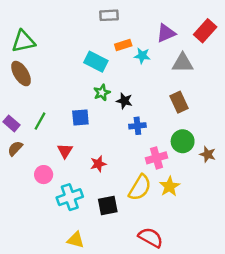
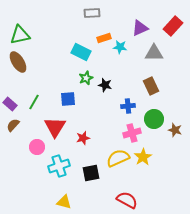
blue cross: (137, 126) -> (128, 106), moved
red triangle: (65, 151) -> (55, 127), size x1.6
yellow semicircle: (140, 188) -> (118, 158), turned -145

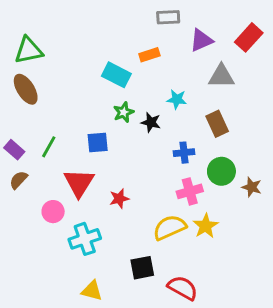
gray rectangle: (92, 13) -> (168, 17), moved
cyan star: (120, 47) -> (177, 99), moved
black square: (91, 173) -> (142, 268), moved

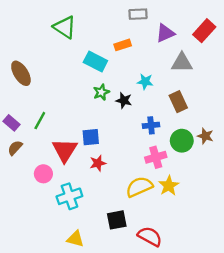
green triangle: (29, 50) -> (65, 27), moved, turned 45
blue square: (98, 142) -> (91, 137), moved
brown star: (252, 187) -> (205, 136), moved

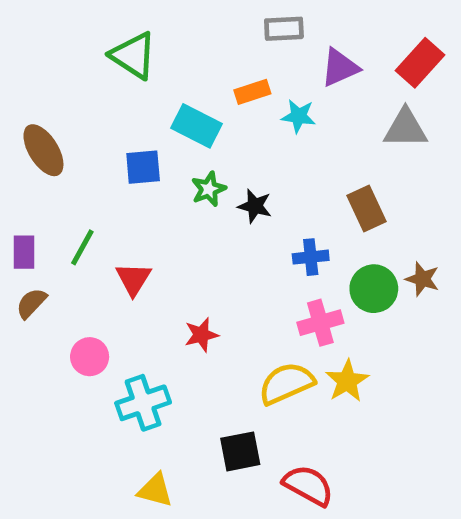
gray triangle: (182, 63) -> (405, 128), moved
cyan star: (145, 82) -> (299, 116), moved
purple rectangle: (11, 123) -> (24, 252), turned 49
blue square: (91, 137) -> (143, 167), moved
red triangle: (65, 150) -> (133, 279), moved, size x0.7

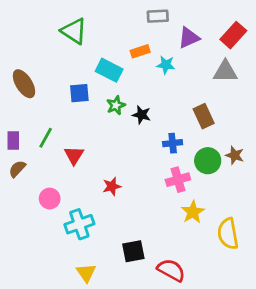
yellow semicircle: (286, 383) -> (228, 234), moved, turned -76
yellow triangle: (155, 490) -> (86, 273), turned 40

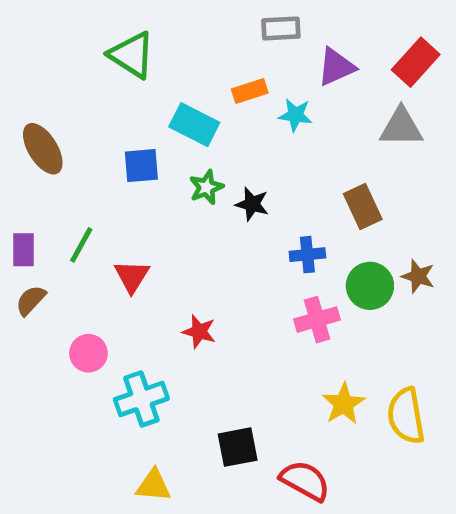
red star: (112, 186) -> (199, 332), turned 30
yellow star: (193, 212) -> (343, 404), moved
yellow triangle: (86, 273) -> (153, 486), turned -50

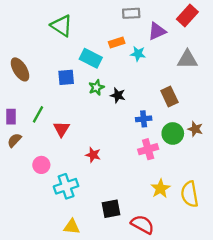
red rectangle: (416, 62) -> (187, 16), moved

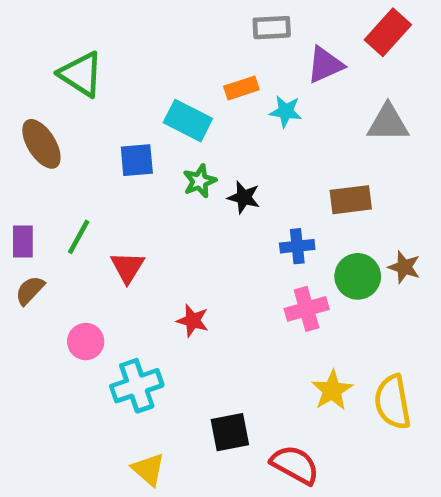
green triangle: (62, 26) -> (81, 74), moved
brown rectangle: (169, 96) -> (351, 200), turned -72
yellow triangle: (72, 227) -> (148, 469), turned 36

